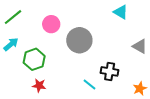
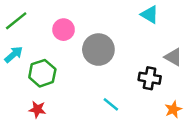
black cross: (110, 71) -> (150, 78), moved
red star: (39, 86) -> (37, 109), moved

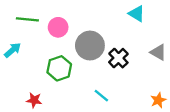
green line: (16, 21) -> (27, 19), moved, turned 45
green hexagon: (42, 73) -> (59, 68), moved
black cross: (150, 78) -> (118, 58), moved, turned 36

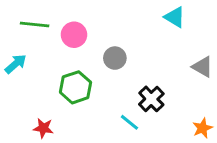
gray circle: (90, 46) -> (115, 58), size x0.6
black cross: (118, 58) -> (151, 99), moved

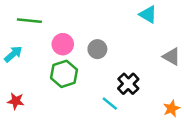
pink circle: (74, 35) -> (63, 44), moved
red star: (43, 128) -> (16, 101), moved

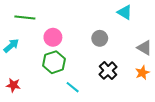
gray circle: (97, 49) -> (100, 38), moved
cyan line: (110, 104) -> (73, 87), moved
orange star: (172, 108) -> (142, 73), moved

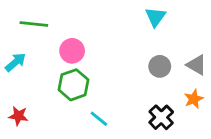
cyan triangle: (125, 12) -> (155, 17), moved, turned 35
gray circle: (100, 38) -> (160, 66), moved
black cross: (108, 71) -> (161, 117), moved

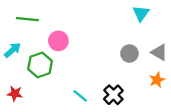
cyan triangle: (155, 17) -> (141, 13), moved
green hexagon: (73, 85) -> (40, 65), moved
black cross: (161, 117) -> (113, 95), moved

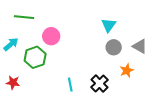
cyan triangle: (141, 13) -> (109, 25), moved
orange star: (157, 80) -> (127, 70), moved
cyan line: (80, 96) -> (70, 85), turned 40

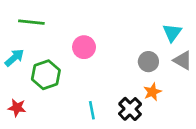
cyan triangle: (109, 25) -> (172, 33), moved
pink circle: (51, 36) -> (84, 47), moved
orange star: (127, 70) -> (152, 92), moved

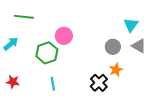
green hexagon: (46, 75) -> (47, 53), moved
cyan line: (92, 110) -> (53, 84), moved

